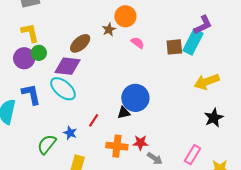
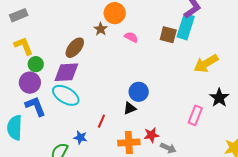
brown square: (174, 47) -> (168, 35), turned 30
purple circle: (24, 58) -> (30, 83), moved
blue circle: (135, 98) -> (139, 92), size x0.7
pink rectangle: (192, 155) -> (195, 115), moved

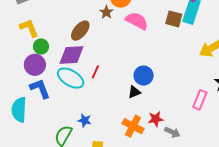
pink semicircle: (131, 37) -> (137, 21), size x1.6
red line: (101, 121) -> (95, 72), moved
orange cross: (129, 142) -> (133, 126), turned 30

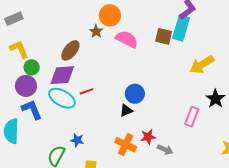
red line: (95, 72) -> (87, 91), turned 48

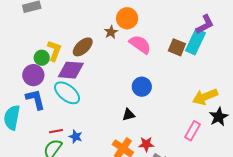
yellow L-shape: (19, 49) -> (54, 51), moved, turned 35
yellow arrow: (202, 65) -> (205, 97), moved
red line: (87, 91) -> (56, 131), moved
blue circle: (135, 94) -> (142, 87), moved

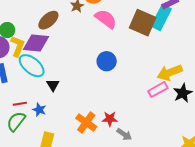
brown square: (177, 47) -> (143, 23), size x1.5
yellow L-shape: (54, 51) -> (18, 46), moved
black triangle: (129, 115) -> (53, 85), moved, turned -48
pink rectangle: (192, 131) -> (158, 90), moved, turned 30

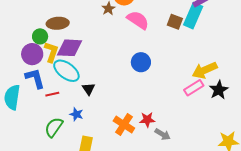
brown ellipse: (48, 20) -> (58, 23), moved, turned 40
brown square: (143, 23) -> (175, 22), size x0.6
red line: (20, 104) -> (52, 94), moved

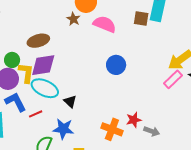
brown ellipse: (58, 23) -> (38, 41), moved
blue star: (76, 114) -> (63, 129), size x1.5

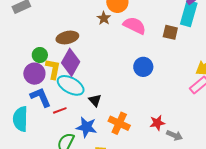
brown square: (141, 18) -> (170, 32), moved
purple diamond: (43, 65) -> (71, 62), turned -56
orange cross: (112, 129) -> (119, 123), moved

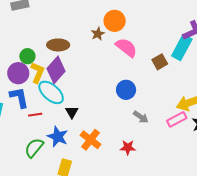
brown square: (170, 32) -> (160, 62), turned 35
gray arrow: (174, 135) -> (141, 117), moved

